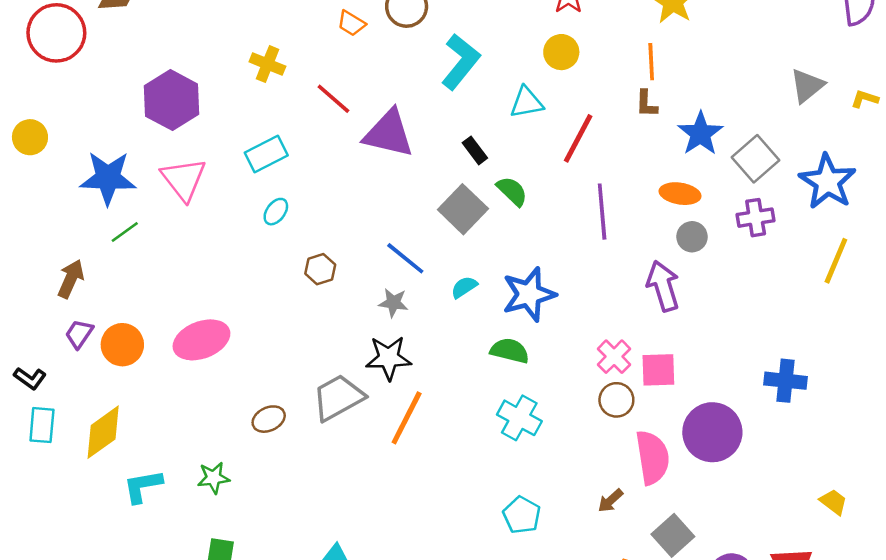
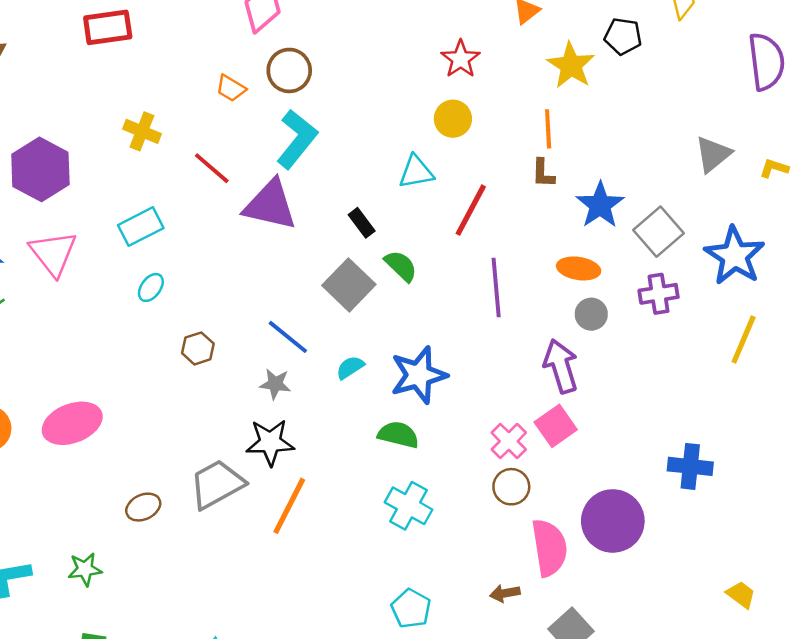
cyan L-shape: (461, 62) -> (297, 139), moved
pink square: (658, 370) -> (556, 426), moved, turned -33
brown arrow: (610, 501) -> (505, 593), turned 32

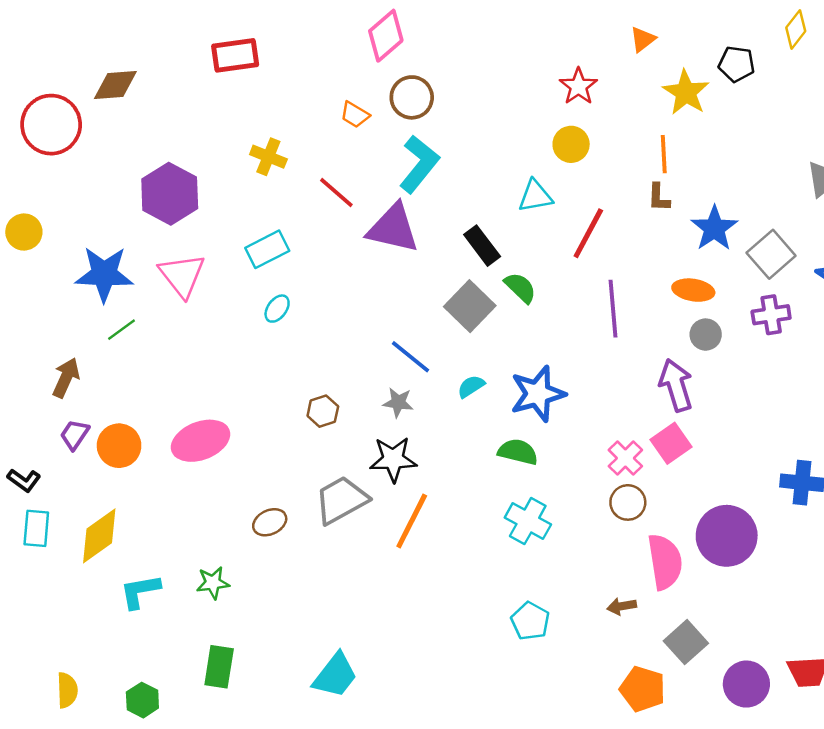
black rectangle: (362, 223) -> (482, 246), size x1.4
brown hexagon: (198, 348) -> (323, 411), moved

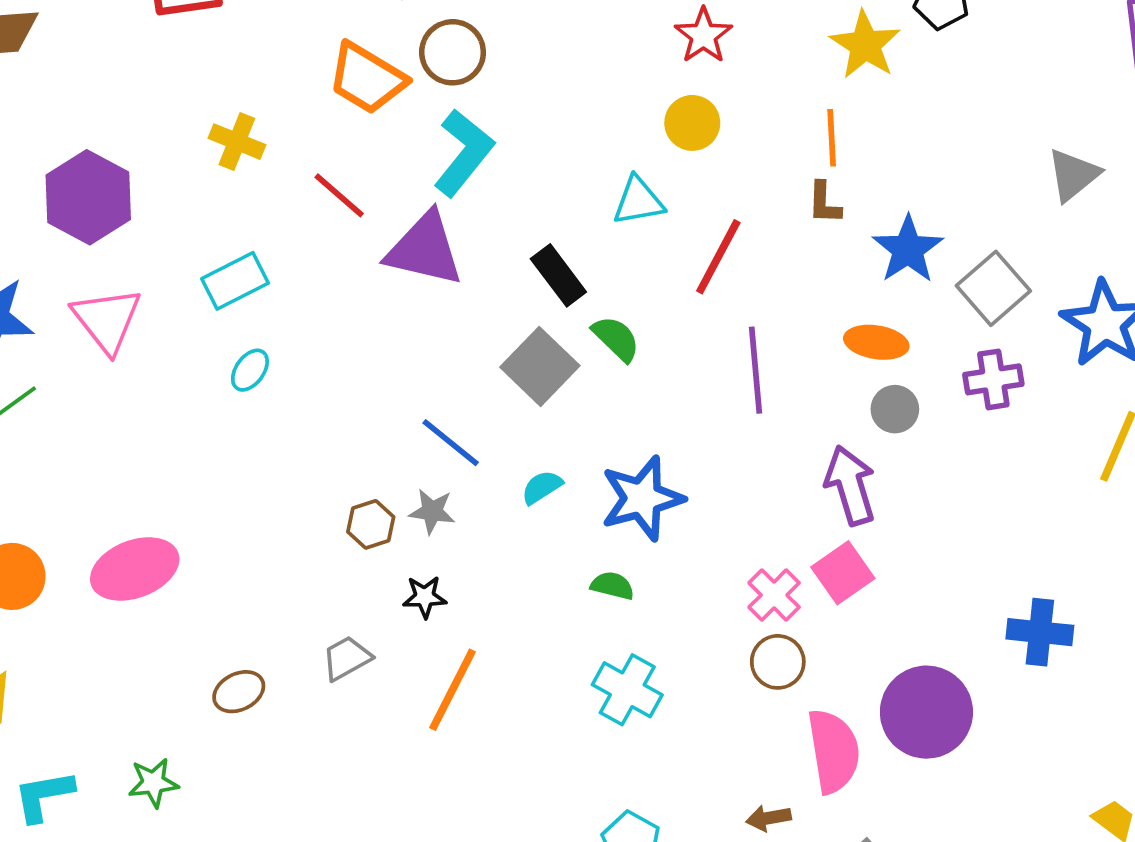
orange trapezoid: (355, 115) -> (367, 78), size x1.8
brown hexagon: (323, 411) -> (371, 524), moved
green semicircle: (518, 452) -> (612, 586), size x0.7
black star: (393, 459) -> (425, 597), size x0.6
gray trapezoid: (341, 500) -> (347, 658), size x0.6

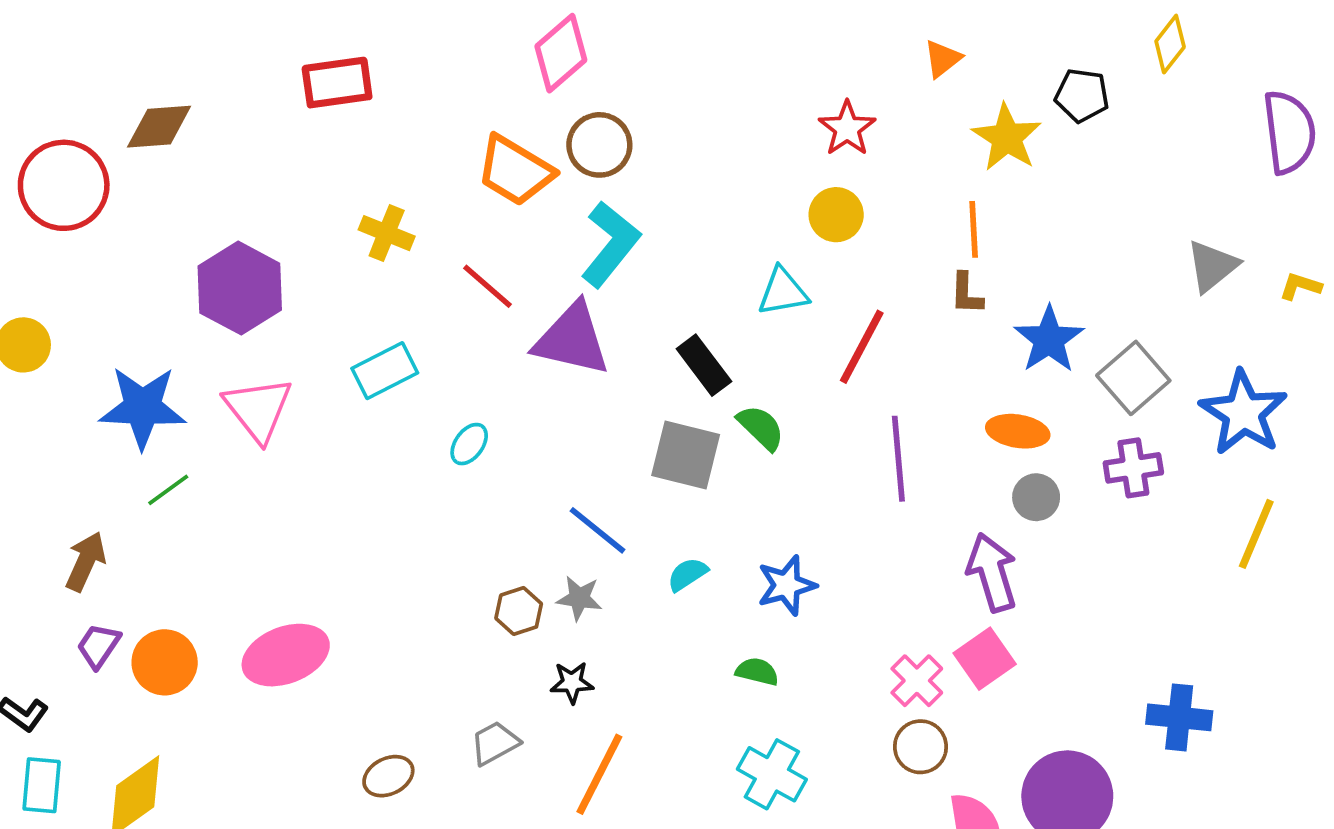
gray square: (540, 366) -> (686, 455), turned -30
cyan ellipse: (250, 370) -> (469, 444), moved
blue star: (642, 498) -> (787, 585), size x0.7

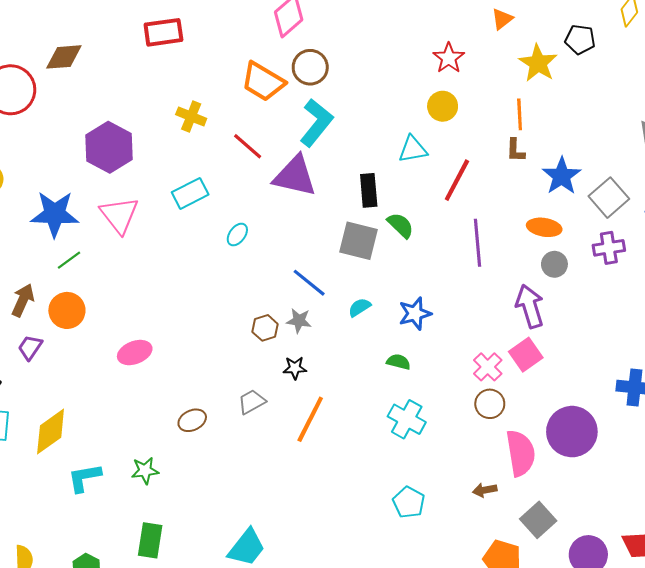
black rectangle: (704, 365) -> (369, 190), turned 32
pink ellipse: (286, 655) -> (135, 353), size x0.7
orange circle: (165, 662) -> (67, 310), moved

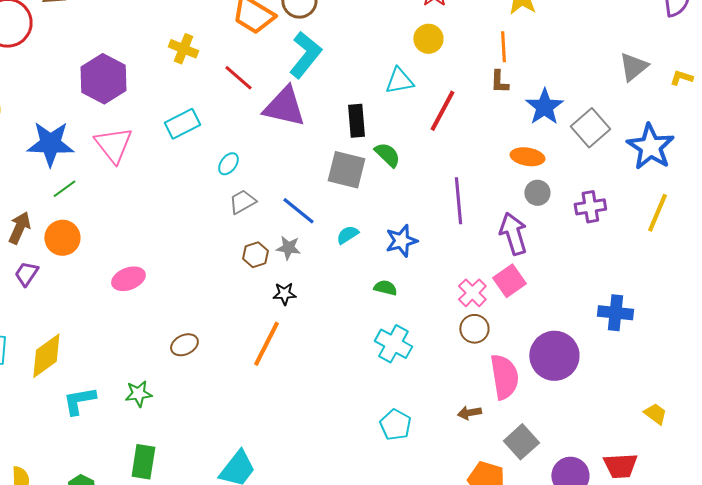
purple line: (477, 243) -> (458, 201), moved
purple cross: (609, 248) -> (590, 207), moved
gray trapezoid: (252, 402) -> (242, 202), moved
orange line: (310, 419) -> (266, 344), moved

